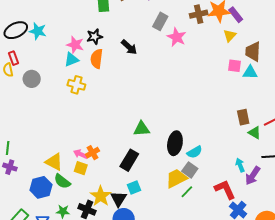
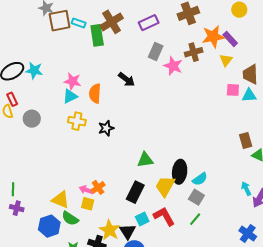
brown cross: (199, 14) -> (194, 52), moved
black star: (95, 37) -> (106, 128), moved
yellow trapezoid: (176, 178) -> (165, 186), moved, turned -30
red L-shape: (225, 189) -> (164, 216), moved

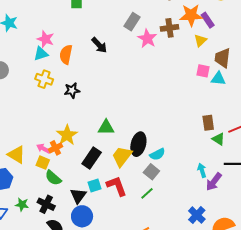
green semicircle: (70, 218) -> (53, 178), moved
yellow star: (110, 230) -> (67, 135), moved

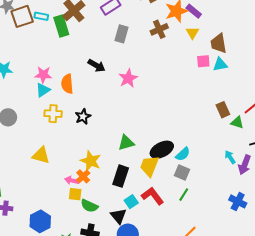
pink star: (147, 38) -> (128, 78), moved, turned 30
black ellipse: (138, 144) -> (162, 150), turned 65
yellow triangle: (16, 155) -> (41, 155), moved

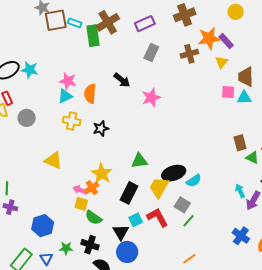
gray square: (182, 173) -> (182, 205), moved

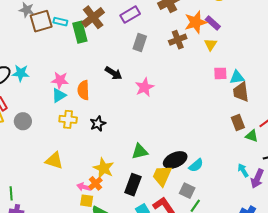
brown trapezoid: (246, 77) -> (241, 92), moved

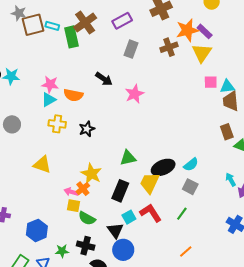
yellow triangle: (211, 44) -> (202, 53), size x1.5
orange semicircle: (83, 90) -> (73, 95), turned -78
cyan semicircle: (196, 165) -> (191, 165), moved
gray square: (187, 191) -> (190, 187), moved

